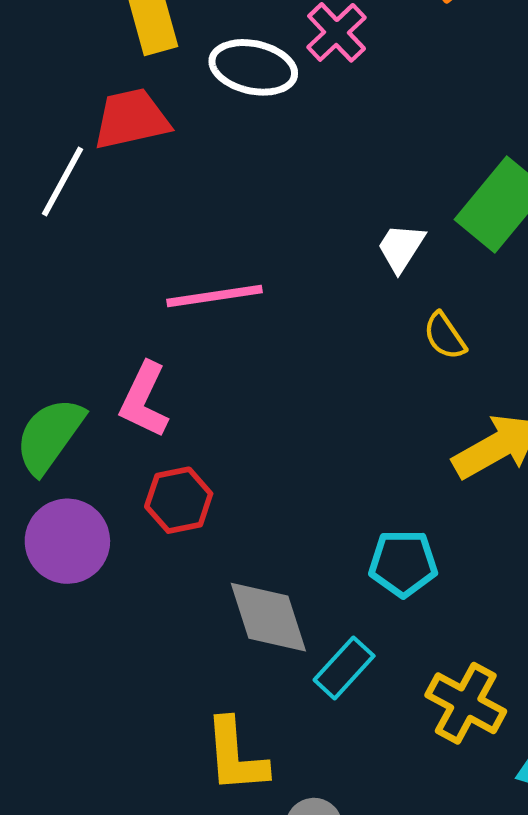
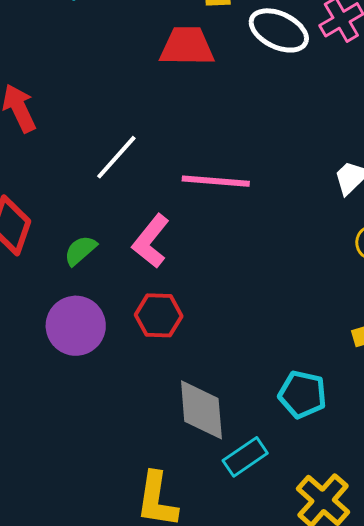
white line: (62, 181) -> (116, 157), moved
green semicircle: (50, 436) -> (80, 250), size x0.6

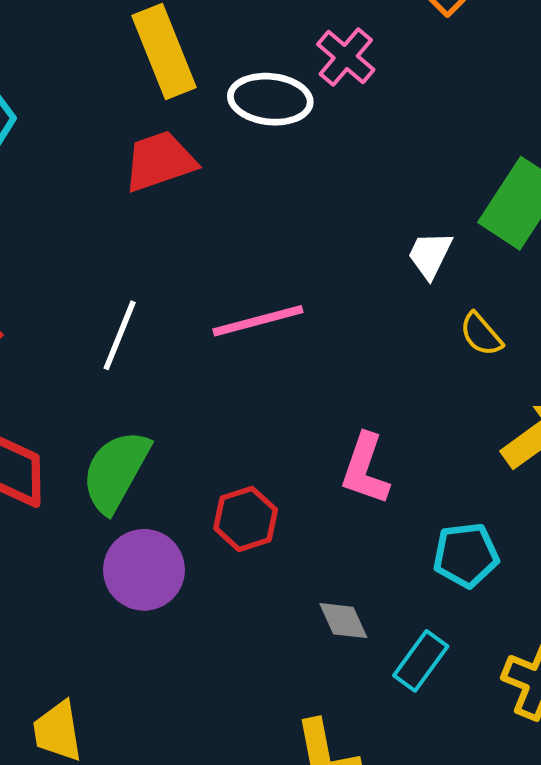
pink L-shape: (151, 241) -> (365, 469), moved
green semicircle: (80, 250) -> (116, 471), size x1.8
gray diamond: (201, 410) -> (343, 621), size x0.6

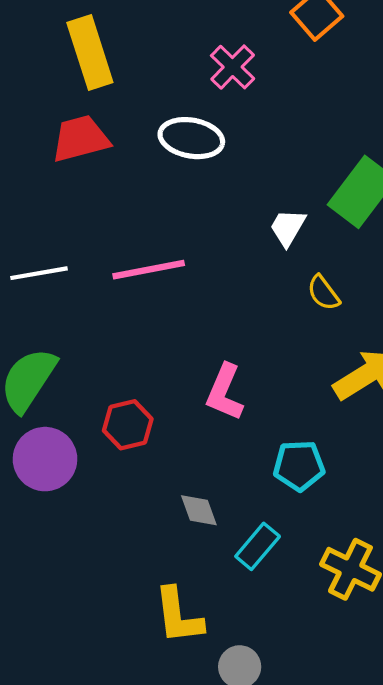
white ellipse: (270, 99) -> (191, 138), moved
white line: (120, 335) -> (39, 273), turned 54

